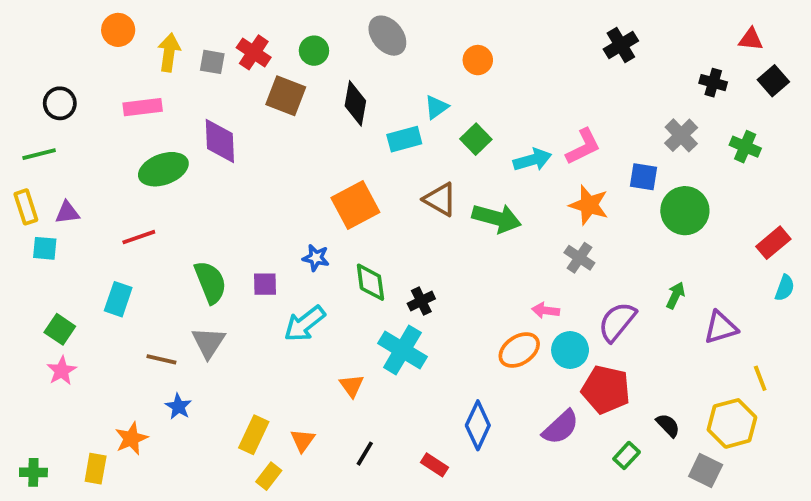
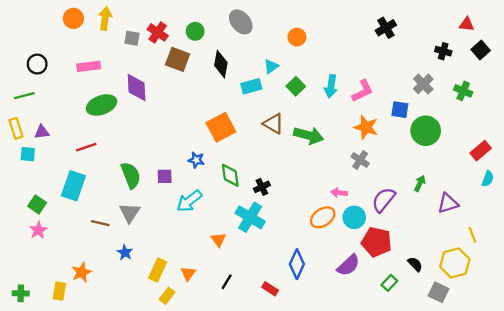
yellow arrow: (169, 52) -> (105, 18), moved
cyan arrow: (532, 160) -> (331, 86), moved, turned 115
cyan rectangle: (118, 299) -> (73, 186), size x1.4
blue star: (178, 406) -> (125, 252), moved

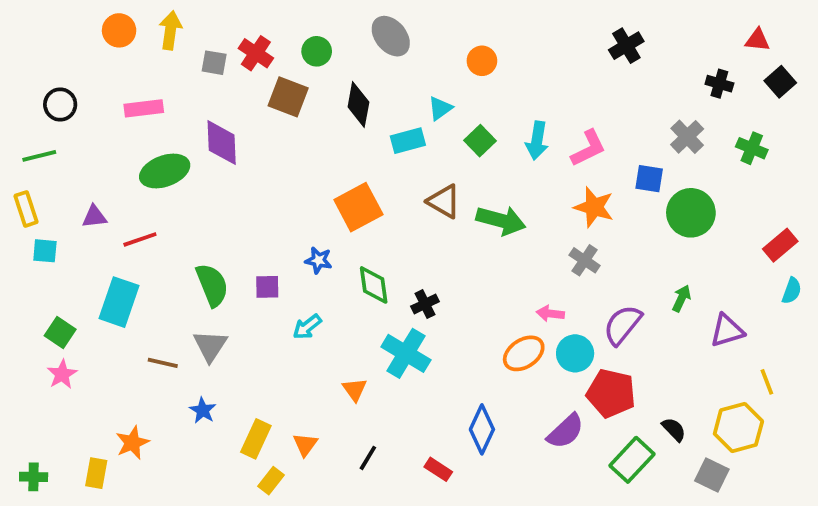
purple triangle: (42, 132) -> (94, 217), moved
cyan arrow: (189, 201) -> (307, 327), size x0.7
green rectangle: (389, 283) -> (632, 460), size x1.6

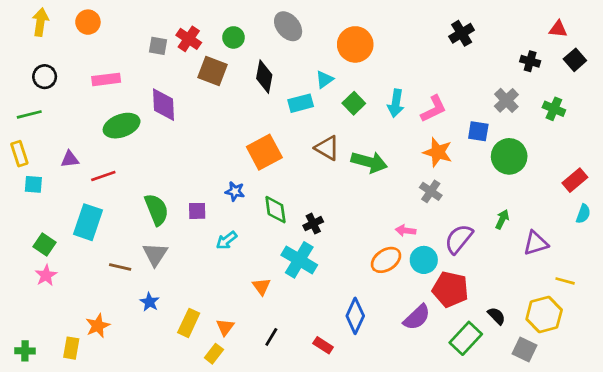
yellow arrow: (170, 30) -> (40, 22), moved
orange circle: (482, 61) -> (355, 44), size x1.6
yellow line: (767, 382) -> (565, 281), turned -54
yellow rectangle: (271, 481) -> (214, 354), moved

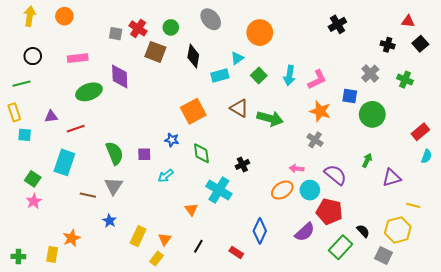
black cross: (313, 224) -> (242, 164), moved
purple semicircle: (459, 239) -> (335, 175), turned 90

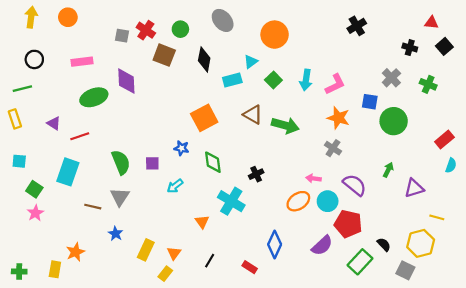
purple triangle: (51, 116) -> (54, 123), turned 40
cyan square: (25, 135) -> (19, 161), moved

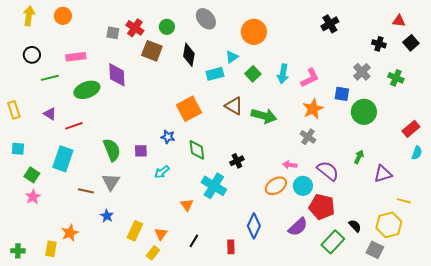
green line: (22, 89) -> (50, 78), moved
orange star: (338, 118) -> (313, 109), turned 30
red rectangle: (250, 267) -> (231, 247), turned 56

